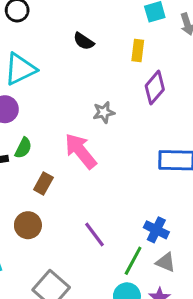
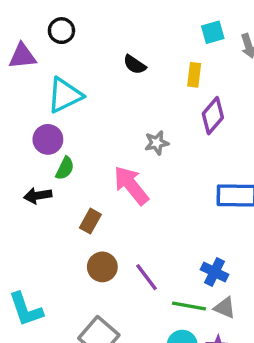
green semicircle: (23, 148) -> (65, 168), moved
brown circle: (28, 225) -> (102, 267), moved
green line: (133, 261) -> (189, 306), turned 72

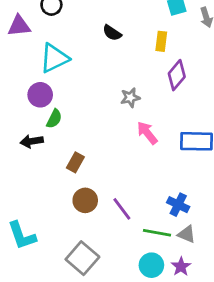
pink arrow: (131, 185) -> (147, 133), moved, size x0.7

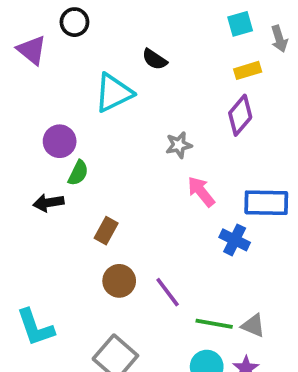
purple triangle: (19, 26) -> (32, 50), turned 45
yellow rectangle: (161, 41) -> (248, 70), moved, turned 66
cyan triangle: (54, 58) -> (114, 93), moved
blue cross: (178, 205) -> (235, 240), moved

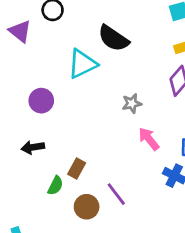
black semicircle: (155, 59) -> (113, 38), size x1.6
green semicircle: (78, 173) -> (55, 186), moved
purple line: (168, 292) -> (116, 194), moved

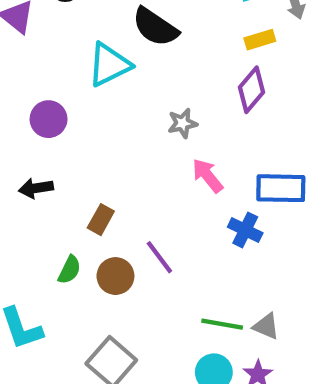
green semicircle: (55, 186) -> (69, 270), moved

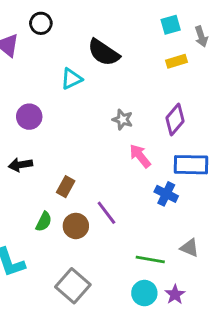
cyan triangle: (109, 65) -> (71, 79), size x0.7
purple diamond: (251, 90) -> (175, 120), moved
gray star: (182, 123) -> (123, 120), turned 30
gray triangle: (266, 326) -> (190, 248), moved

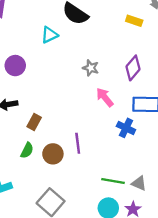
yellow rectangle: (176, 61) -> (134, 21), turned 35
brown rectangle: (66, 187) -> (34, 122), moved
purple line: (106, 213) -> (78, 143), turned 30
gray triangle: (190, 248) -> (139, 183), moved

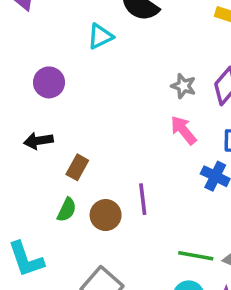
gray star: (91, 68) -> (183, 86), moved

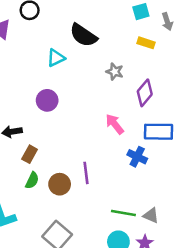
purple circle: (49, 82) -> (47, 100), moved
gray star: (183, 86) -> (115, 72), moved
brown rectangle: (77, 167) -> (30, 154), moved

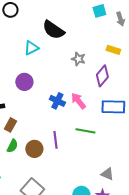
yellow rectangle: (146, 43) -> (113, 50), moved
blue cross: (137, 157) -> (57, 101), moved
green line: (123, 213) -> (85, 131), moved

